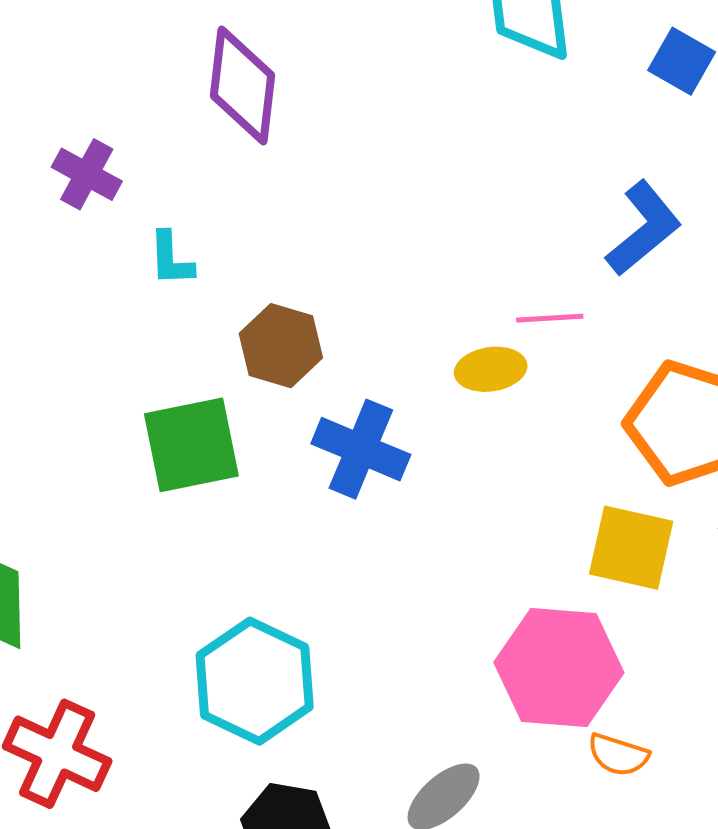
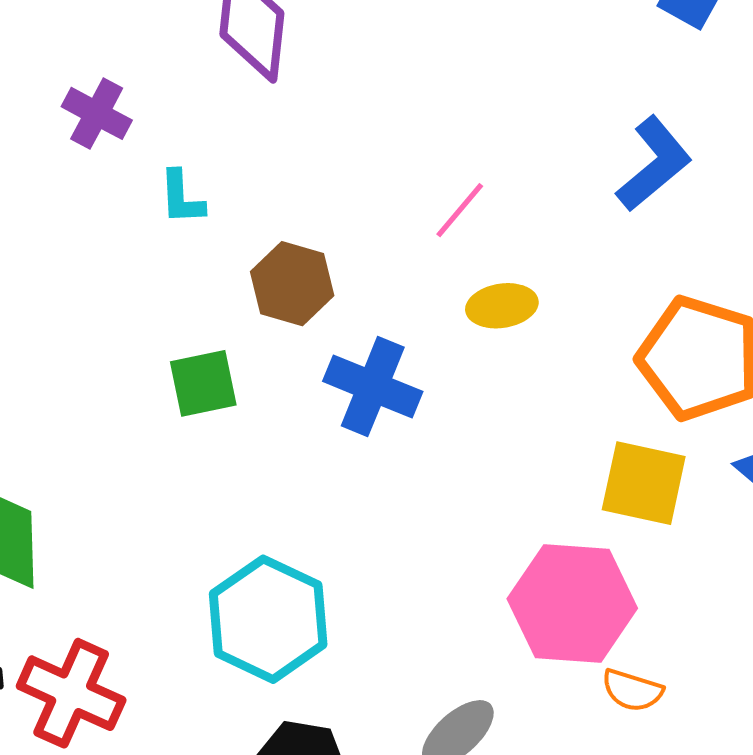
pink line: (550, 318) -> (460, 210), moved, turned -46
green square: (191, 445) -> (203, 383), size x0.7

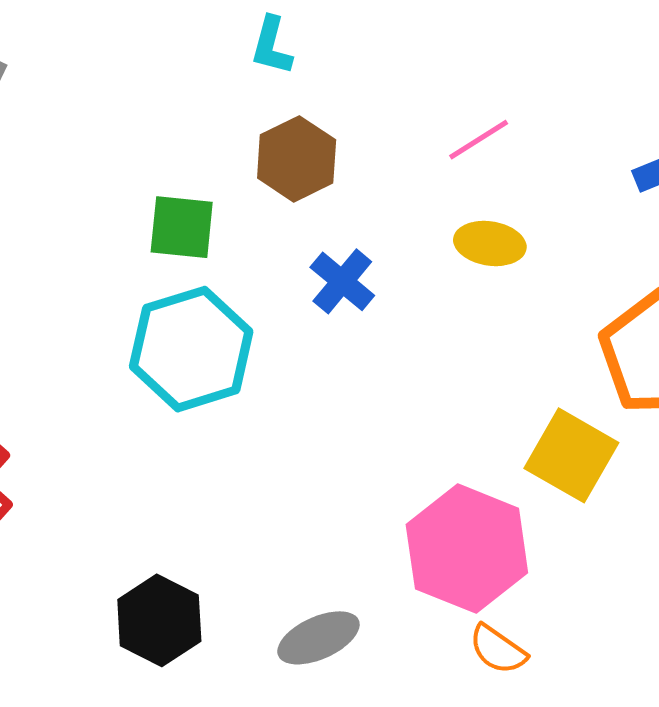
cyan L-shape: (182, 197) -> (272, 46), moved
blue cross: (373, 386) -> (342, 281), size x0.7
cyan hexagon: (268, 619) -> (191, 349), moved

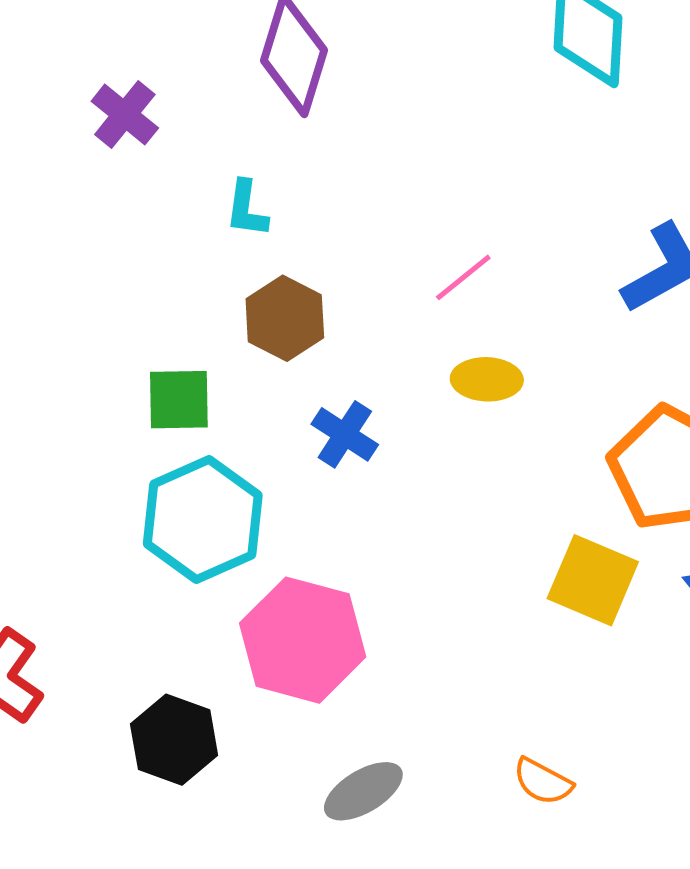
pink hexagon: (467, 549) -> (303, 640), moved
black hexagon: (159, 620) -> (174, 740), moved

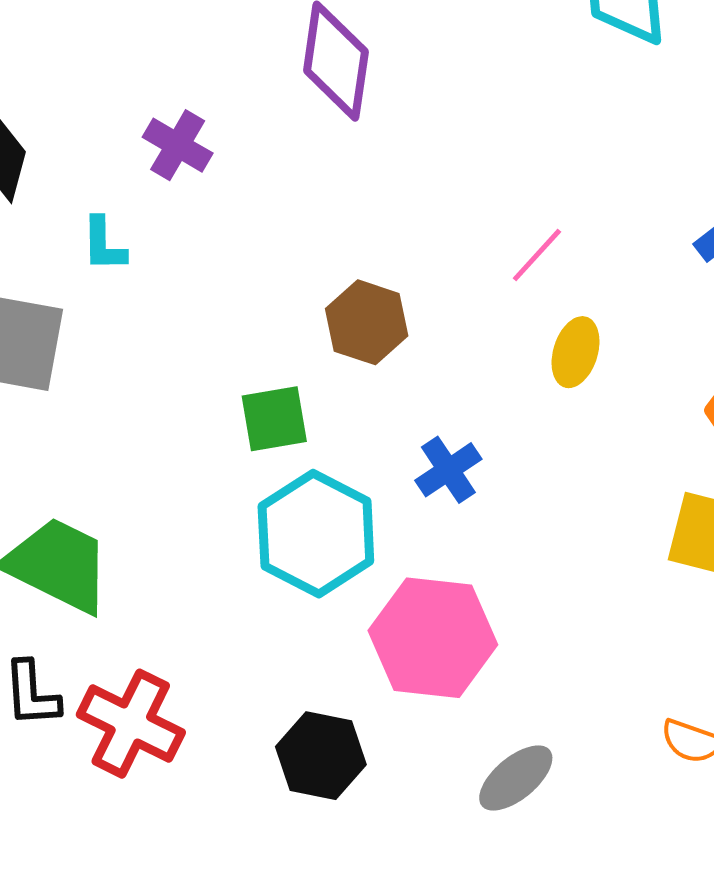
cyan L-shape: (247, 209) -> (104, 244), moved
yellow ellipse: (487, 379) -> (576, 352), turned -66
blue cross: (345, 434) -> (448, 470), moved, turned 32

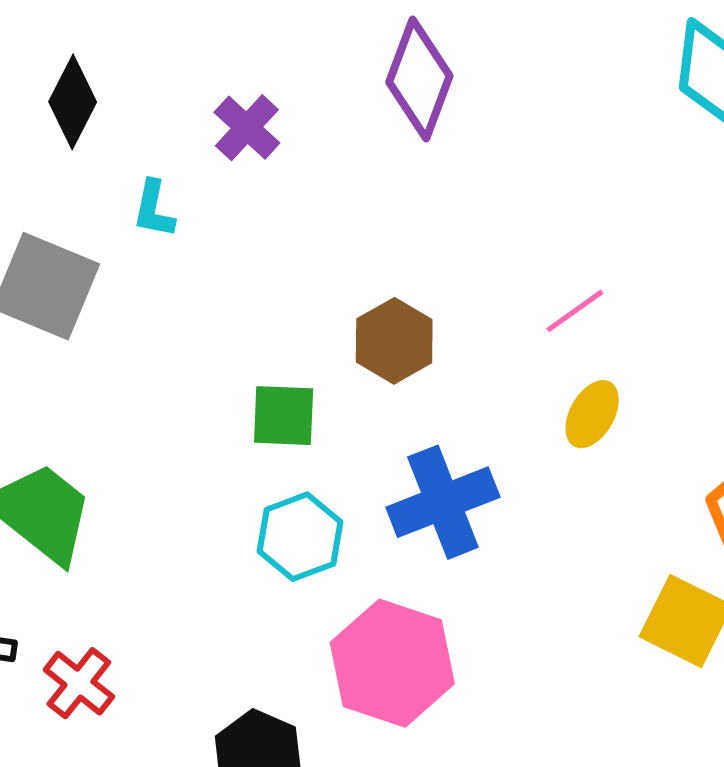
blue cross: (448, 470) -> (443, 502), size x1.6
cyan hexagon: (316, 534) -> (300, 537), size x0.7
red cross: (131, 724) -> (79, 683), size x0.7

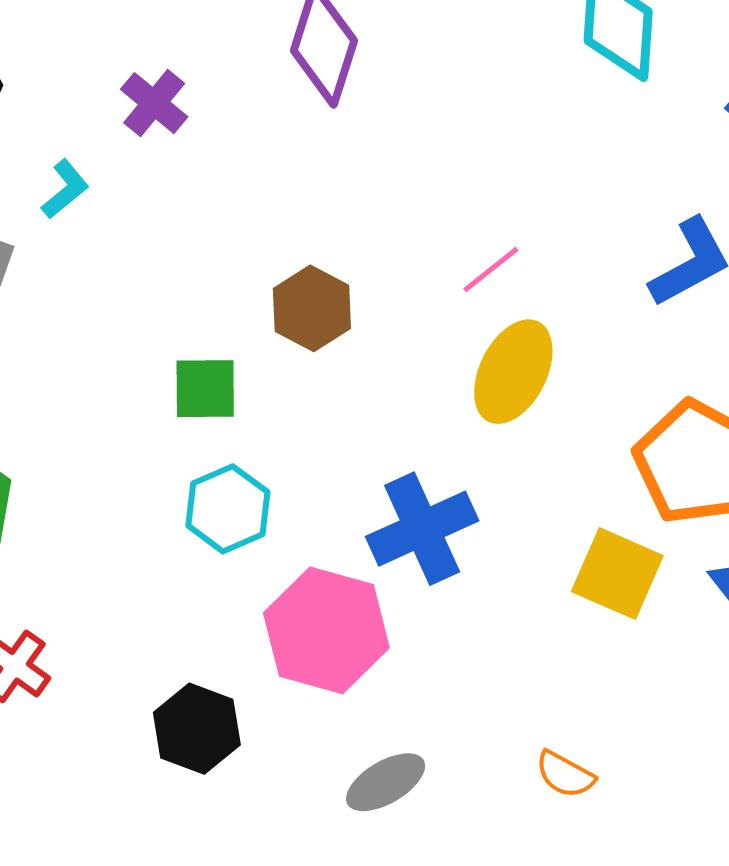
cyan L-shape: (154, 209) -> (65, 189), turned -138
yellow ellipse: (592, 414) -> (513, 372), size x1.5
blue cross: (443, 502) -> (422, 529), moved

